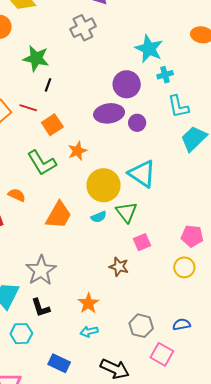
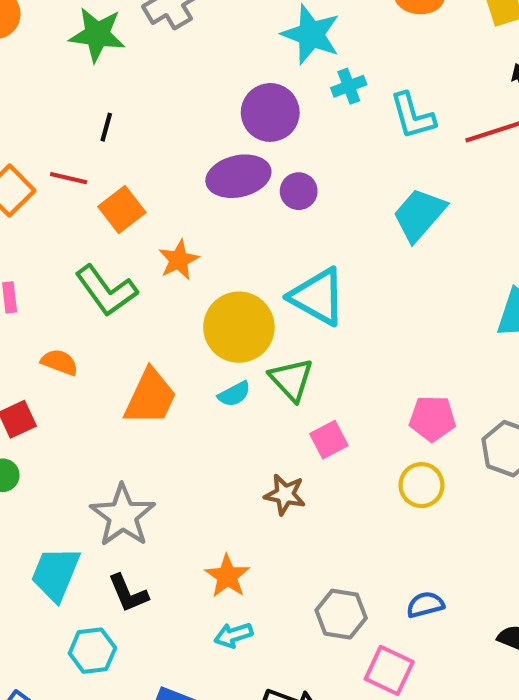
green star: (36, 58) -> (97, 35), moved
cyan L-shape: (178, 107) -> (413, 116), moved

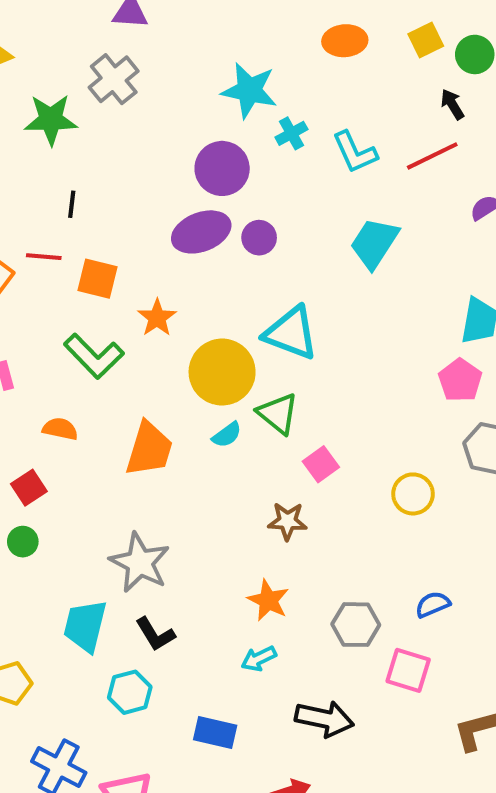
orange square: (122, 209) -> (97, 279), turned -30
pink pentagon: (432, 418) -> (460, 380), moved, turned -30
orange star: (227, 576) -> (268, 600), moved

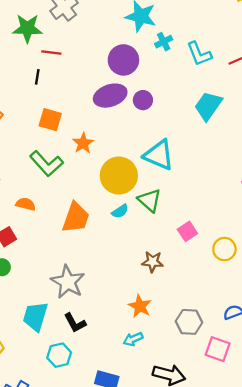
red line: (44, 257) -> (51, 52), moved
pink square: (321, 464) -> (187, 231), moved

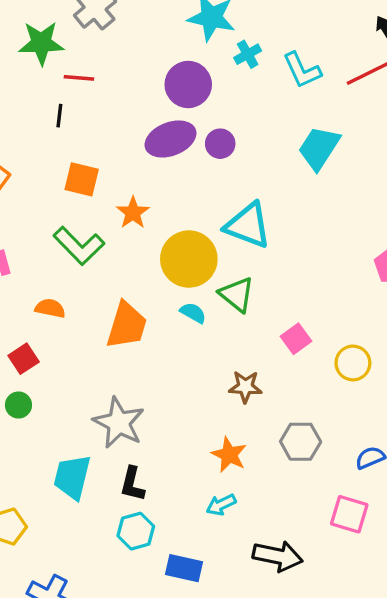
cyan semicircle: (120, 211) -> (193, 313), turned -114
gray hexagon: (189, 322) -> (301, 442), moved
black L-shape: (75, 323) -> (132, 484), turned 45
cyan hexagon: (59, 355) -> (136, 531), moved

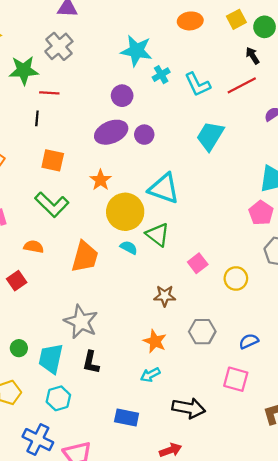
purple circle: (188, 84) -> (122, 96), size x0.7
orange star: (133, 213) -> (101, 180), moved
green circle: (18, 405) -> (19, 348), moved
cyan hexagon: (136, 531) -> (58, 398), moved

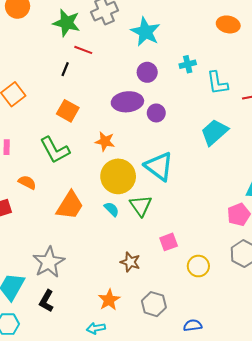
cyan star: (136, 51) -> (145, 32), moved
orange star: (101, 180) -> (105, 141), turned 30

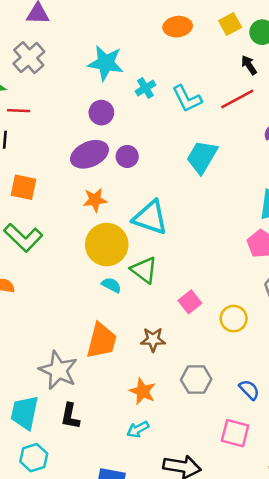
cyan star: (145, 32) -> (106, 63), moved
orange star: (105, 141) -> (95, 200), moved
orange trapezoid: (70, 205) -> (102, 341), moved
blue semicircle: (193, 325) -> (249, 390), turned 72

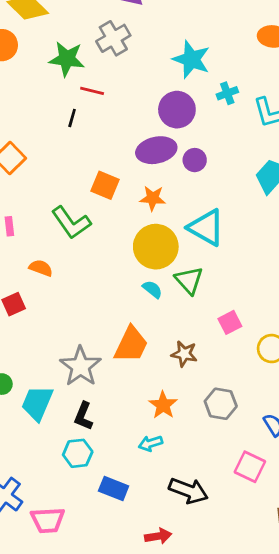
purple circle: (101, 113) -> (177, 110), size x1.4
orange square: (23, 187) -> (105, 185), moved
cyan hexagon: (34, 458) -> (78, 453), moved

